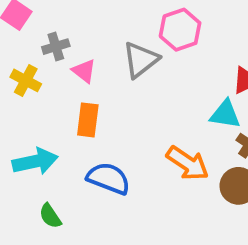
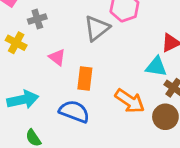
pink triangle: (84, 71) -> (57, 57), moved
orange rectangle: (88, 120) -> (85, 78), moved

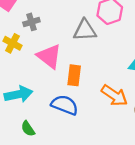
gray triangle: (97, 28) -> (85, 30), turned 35
pink triangle: (57, 57) -> (49, 56), size x1.6

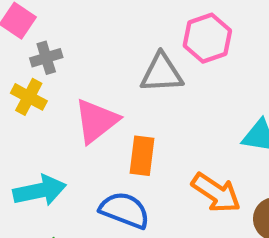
gray cross: (31, 22) -> (46, 58), moved
pink triangle: (49, 56) -> (96, 121), turned 44

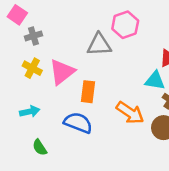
yellow cross: (29, 97) -> (32, 68), moved
cyan arrow: (40, 191) -> (30, 112), size x0.7

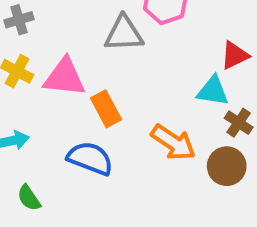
pink triangle: (62, 72) -> (64, 77), turned 44
orange rectangle: (88, 92) -> (106, 109), turned -35

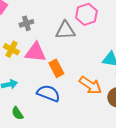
gray cross: (19, 20) -> (26, 23), moved

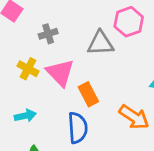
pink triangle: (35, 52) -> (60, 73), turned 40
blue semicircle: (48, 93) -> (78, 128), turned 65

